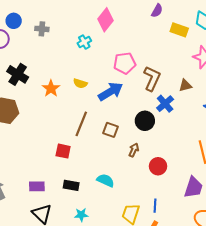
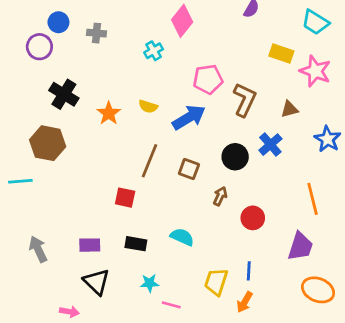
yellow rectangle: (179, 30) -> (281, 53), moved
blue cross: (165, 104) -> (270, 145), moved

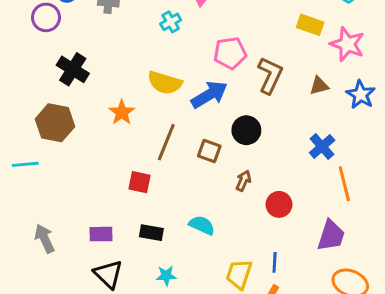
yellow semicircle: (148, 106) -> (165, 83), size x1.6
orange star: (109, 113) -> (122, 112), moved
blue star: (327, 139) -> (361, 95), moved
blue cross: (270, 145) -> (322, 147), moved
black circle: (235, 157) -> (246, 130), moved

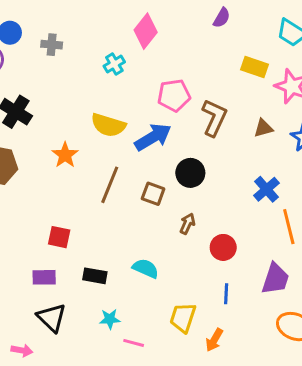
red square: (140, 182) -> (59, 237), moved
blue line: (275, 262) -> (226, 294), moved

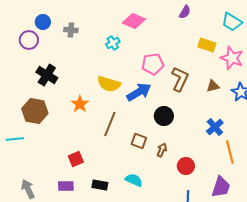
pink diamond: (146, 31) -> (134, 21), turned 75
brown square: (153, 194) -> (139, 141), moved
red square: (59, 237) -> (76, 159), turned -35

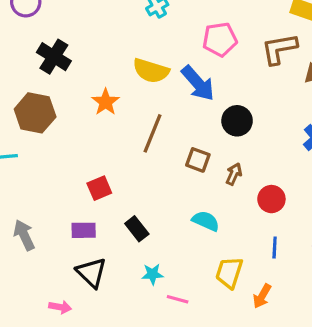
brown L-shape: (180, 79) -> (279, 49), moved, turned -125
blue arrow: (139, 92) -> (198, 83), turned 80
cyan semicircle: (134, 180) -> (206, 221), moved
black rectangle: (100, 185) -> (137, 229), turned 42

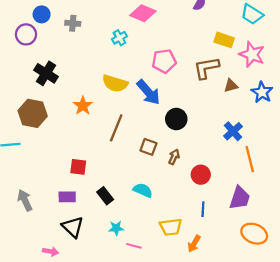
red square: (99, 188) -> (78, 167), turned 30
cyan semicircle: (206, 221) -> (143, 190), moved
yellow trapezoid: (229, 273) -> (171, 227), turned -115

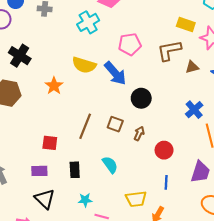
cyan cross: (119, 38) -> (88, 22), size x1.5
brown line: (116, 128) -> (85, 126), moved
cyan semicircle: (143, 190) -> (110, 165), turned 30
black rectangle: (105, 196) -> (75, 170), turned 35

